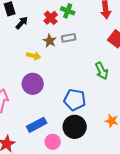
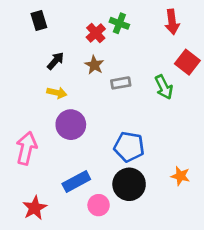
black arrow: (22, 23) -> (56, 61), moved
gray rectangle: (69, 38) -> (121, 83), moved
yellow arrow: (34, 56) -> (57, 93), moved
green arrow: (102, 71) -> (164, 87), moved

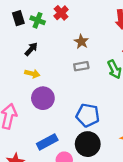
green cross: (119, 23) -> (38, 20), moved
red cross: (96, 33) -> (61, 13), moved
brown star: (94, 65) -> (81, 42), moved

